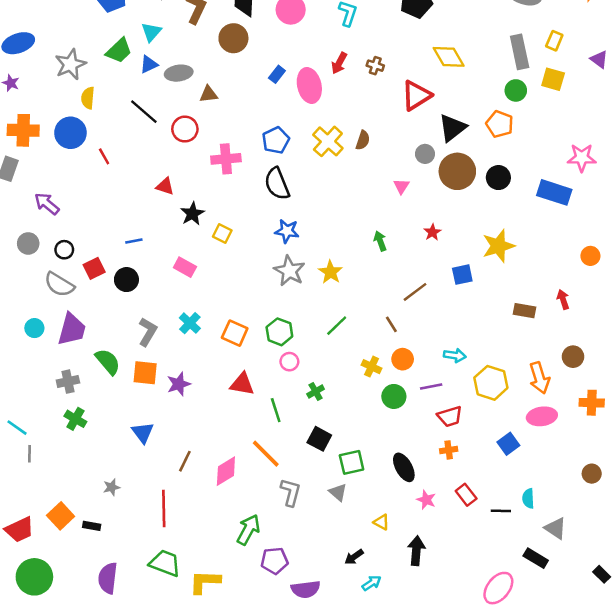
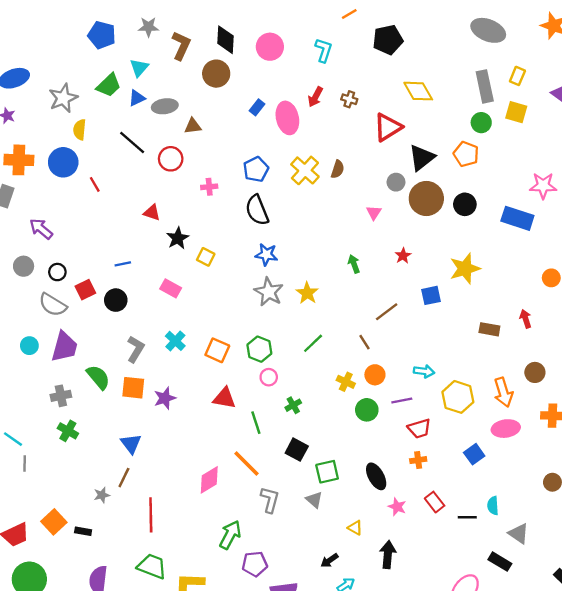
pink cross: (226, 159) -> (209, 187), size x0.6
brown line: (185, 461) -> (124, 478), moved

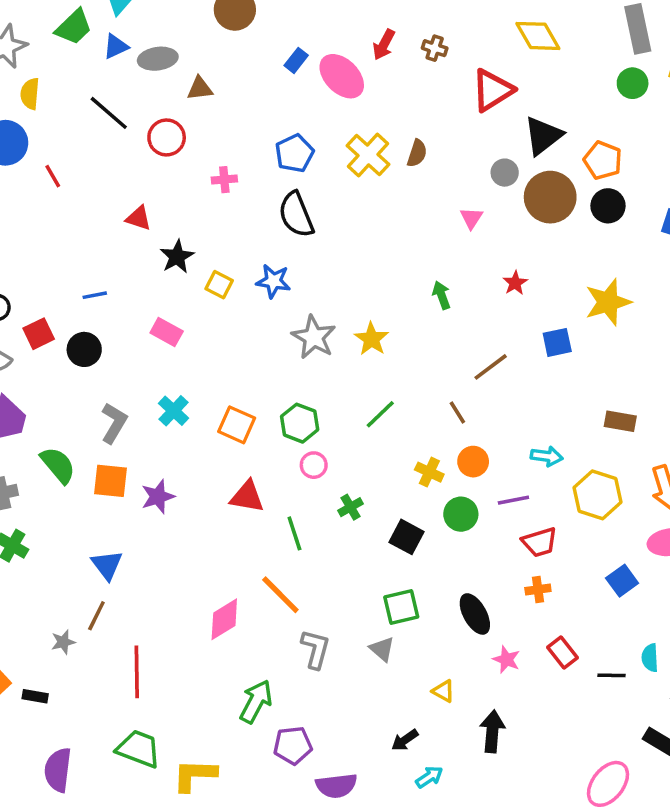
pink ellipse: (287, 118) -> (342, 76), turned -32
orange pentagon: (466, 154) -> (603, 160), moved
blue star: (266, 255) -> (273, 281), moved
brown rectangle: (489, 329) -> (620, 421), moved
black square: (297, 450) -> (407, 537), moved

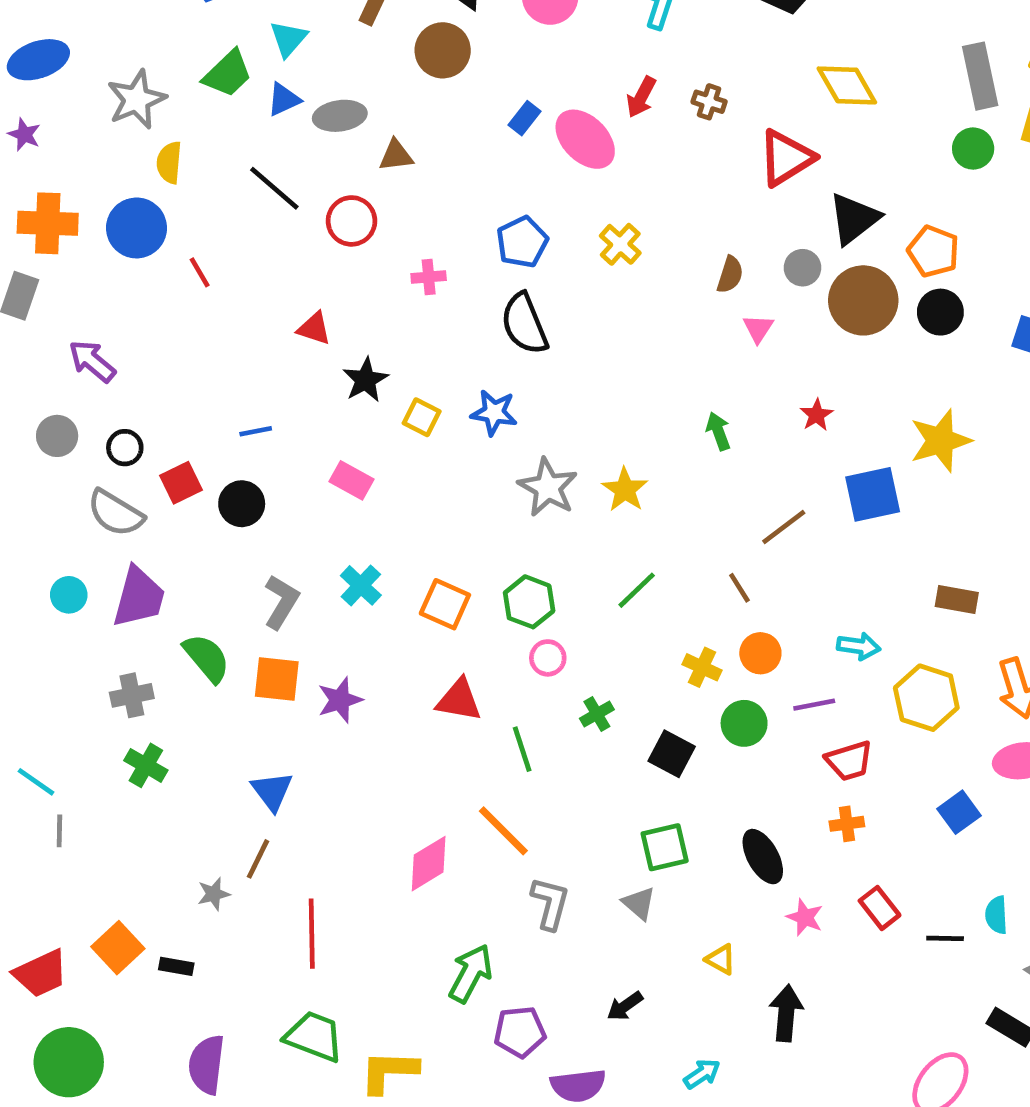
brown semicircle: (417, 153) -> (730, 275), moved
yellow cross: (368, 155) -> (620, 244), size x0.7
blue square: (557, 342) -> (873, 494), size x1.4
black arrow: (405, 740) -> (625, 1006), moved

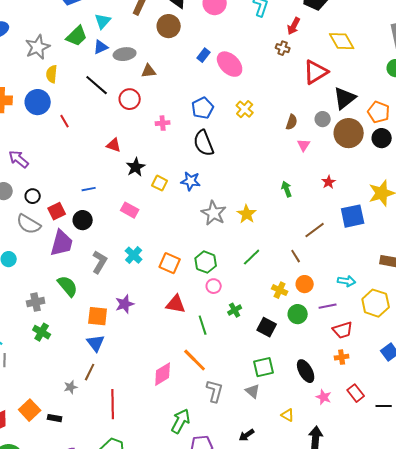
red arrow: (641, 97) -> (294, 26), moved
purple trapezoid: (139, 597) -> (62, 243), moved
orange square: (277, 679) -> (98, 316), moved

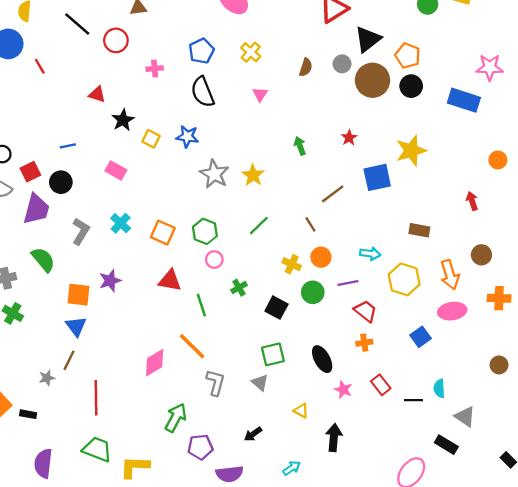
pink triangle: (304, 145) -> (260, 94), moved
red trapezoid: (343, 330) -> (365, 311), turned -125

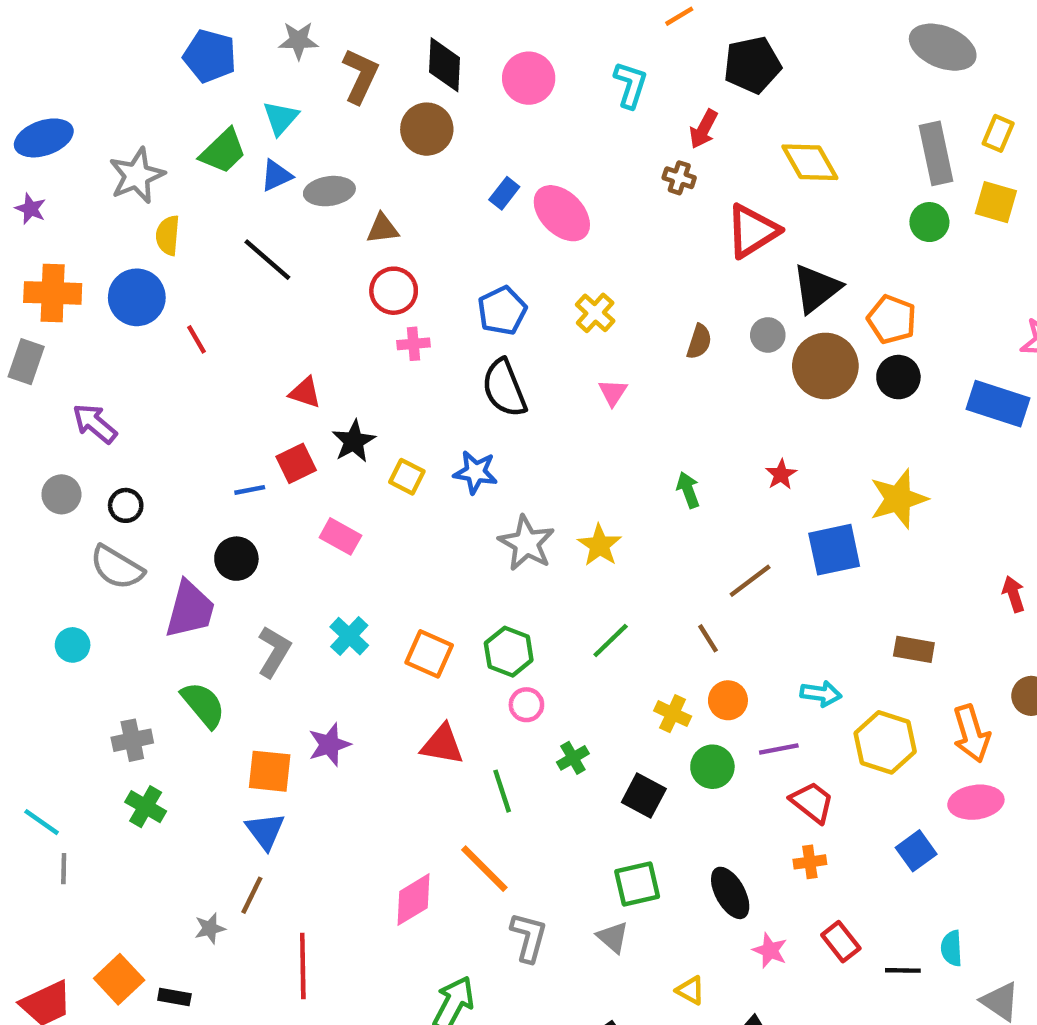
red circle: (116, 40) -> (394, 291), moved
red square: (30, 172) -> (296, 463), moved

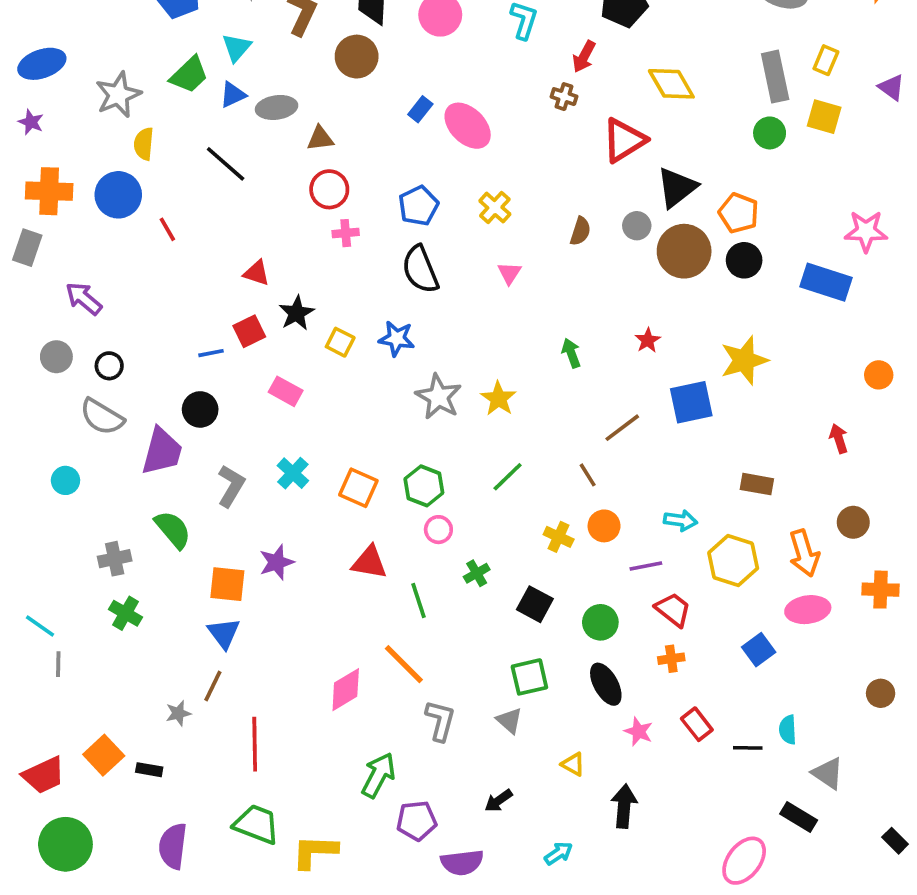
green circle: (712, 767) -> (600, 622), moved

